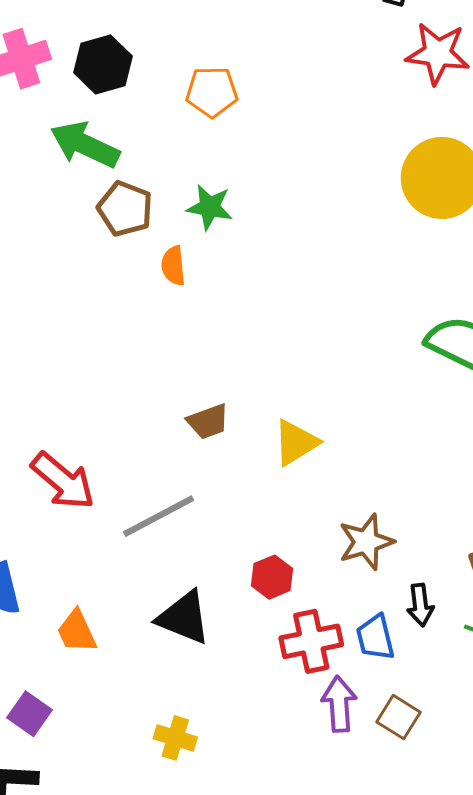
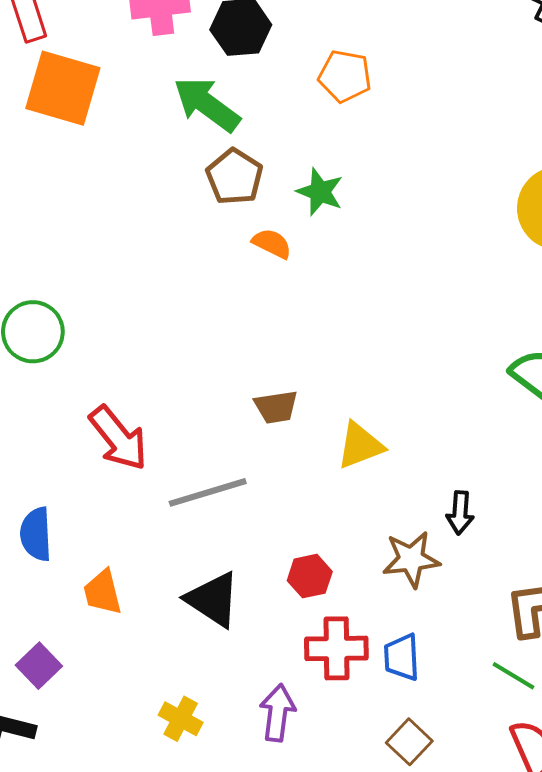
orange semicircle: (173, 266) -> (272, 243), turned 111
black arrow: (420, 605) -> (460, 513), moved
purple arrow: (339, 704) -> (277, 713), moved

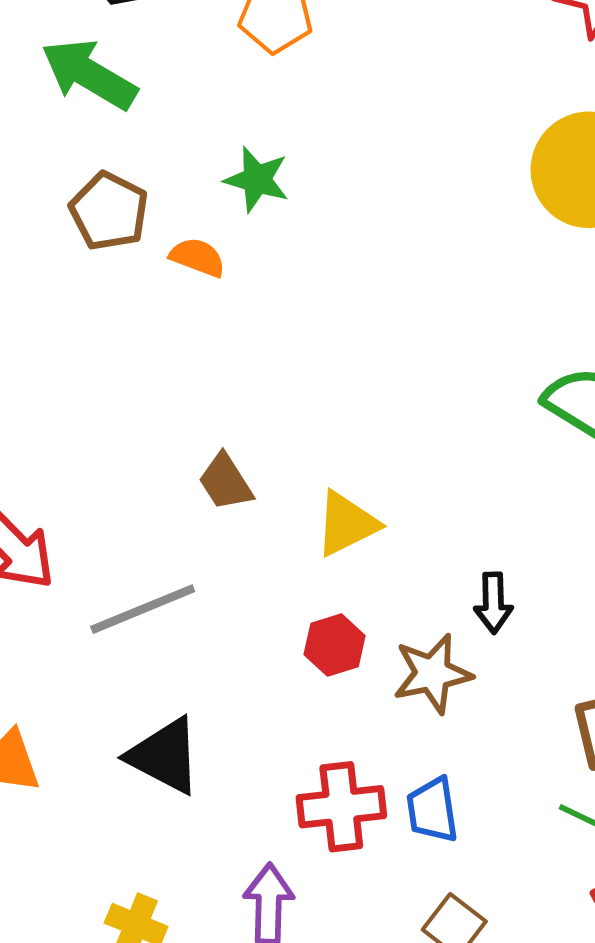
brown pentagon: (235, 177) -> (109, 211), moved
brown trapezoid: (276, 407) -> (225, 482), turned 72
red hexagon: (310, 576) -> (335, 645), moved

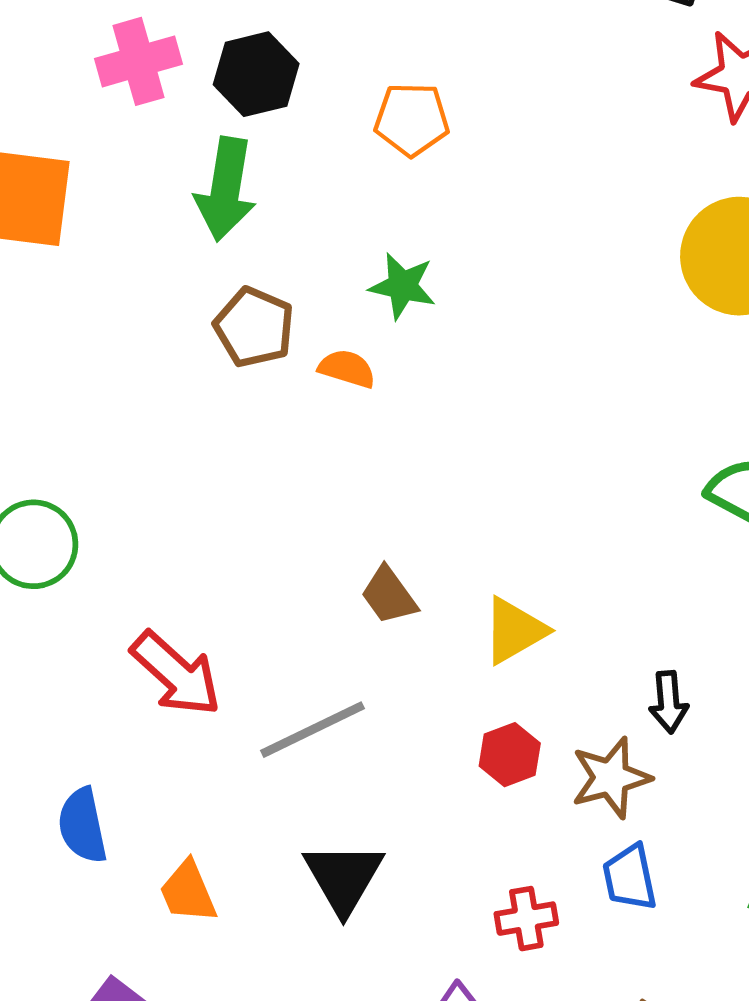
green arrow: (89, 74) -> (226, 189), turned -108
black triangle: (164, 756) -> (343, 878), turned 36
red cross: (341, 807) -> (526, 919), size x0.7
blue trapezoid: (432, 810) -> (630, 878), moved

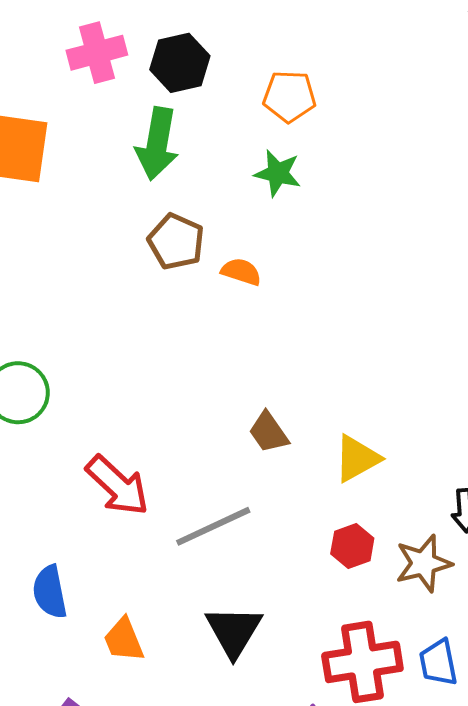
green star: (403, 286) -> (278, 173), moved
blue trapezoid: (630, 878) -> (438, 662), moved
red cross: (526, 919) -> (362, 662), size x1.8

